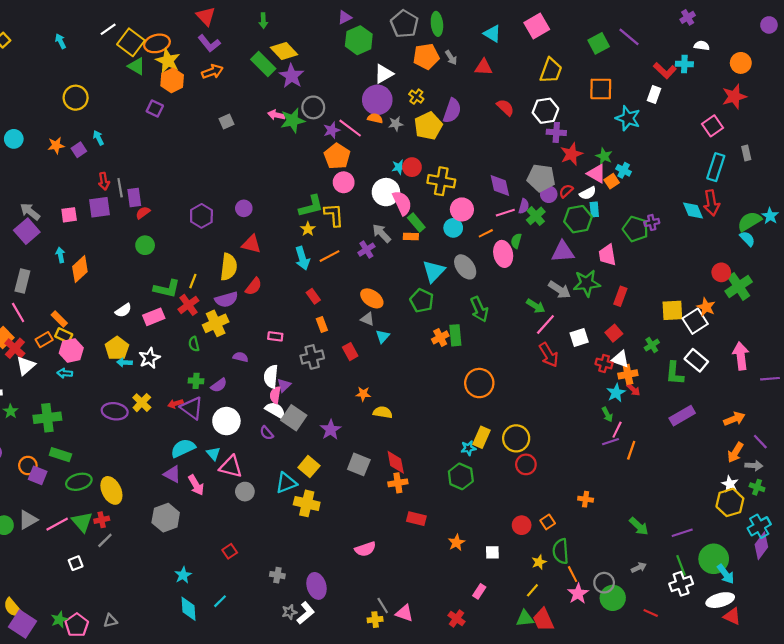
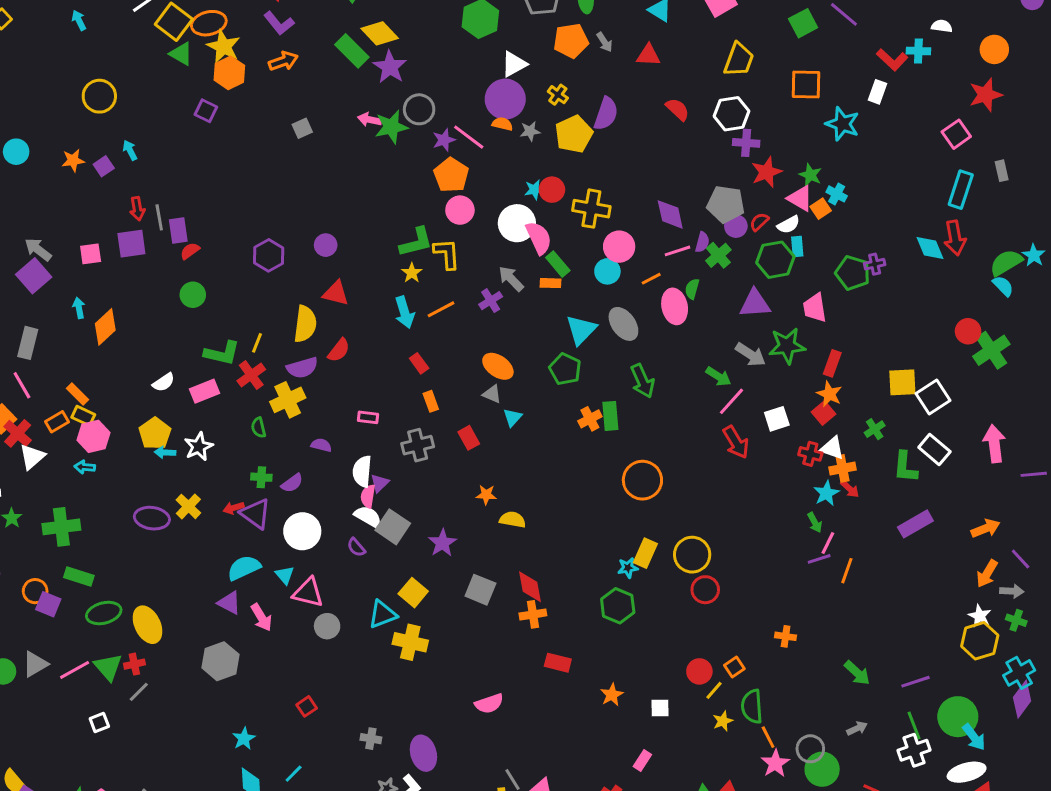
orange star: (706, 307) -> (829, 394), moved
yellow line: (532, 590) -> (714, 690), moved

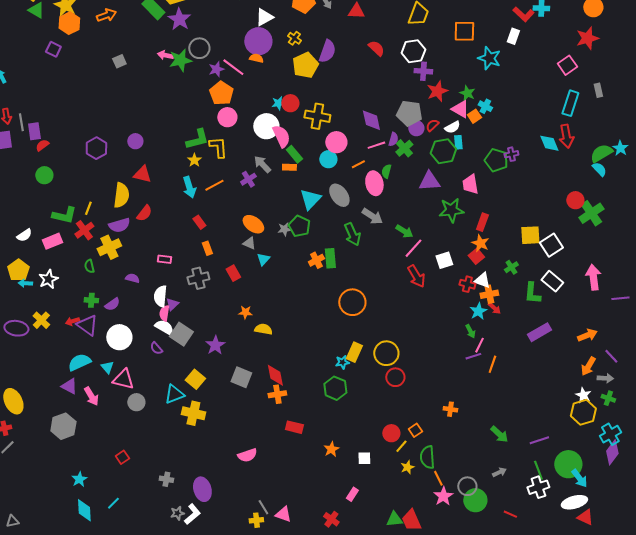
gray star: (530, 131) -> (284, 229), moved
gray arrow: (751, 355) -> (372, 216), moved

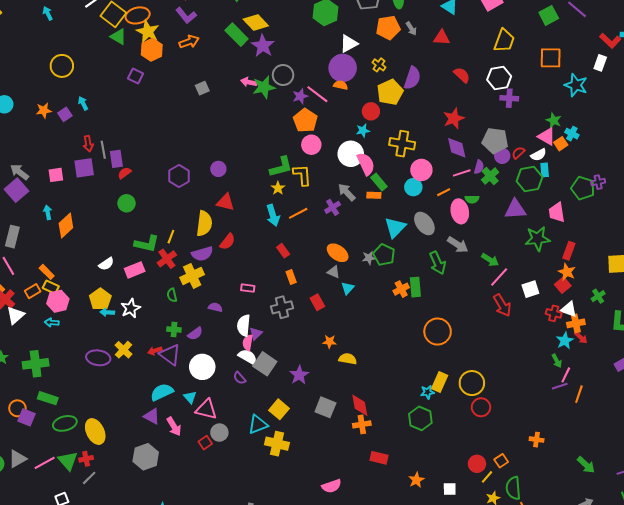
red star: (437, 91) -> (454, 118), moved
red circle: (290, 103) -> (371, 111), moved
green semicircle: (386, 171) -> (472, 199), turned -104
red square: (122, 457) -> (205, 443), moved

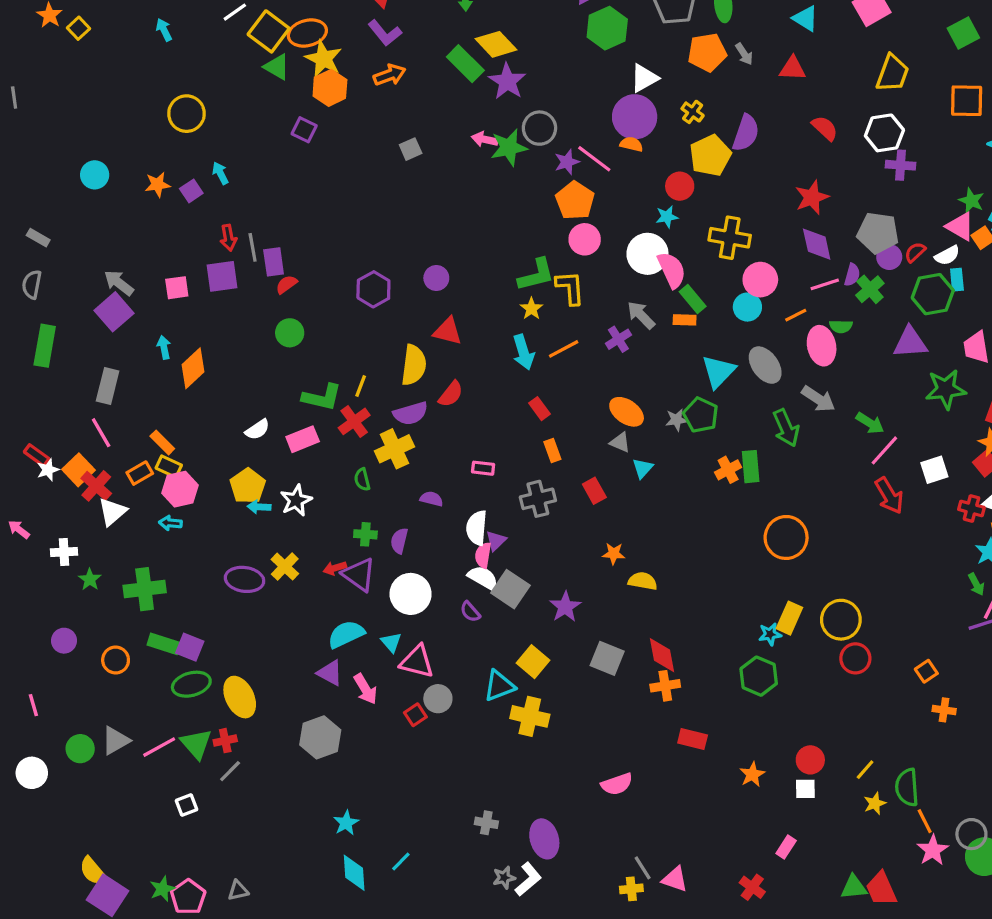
purple semicircle: (195, 334) -> (399, 541), turned 140
purple square: (27, 417) -> (190, 647), moved
orange square: (501, 461) -> (926, 671), moved
red circle: (477, 464) -> (810, 760), moved

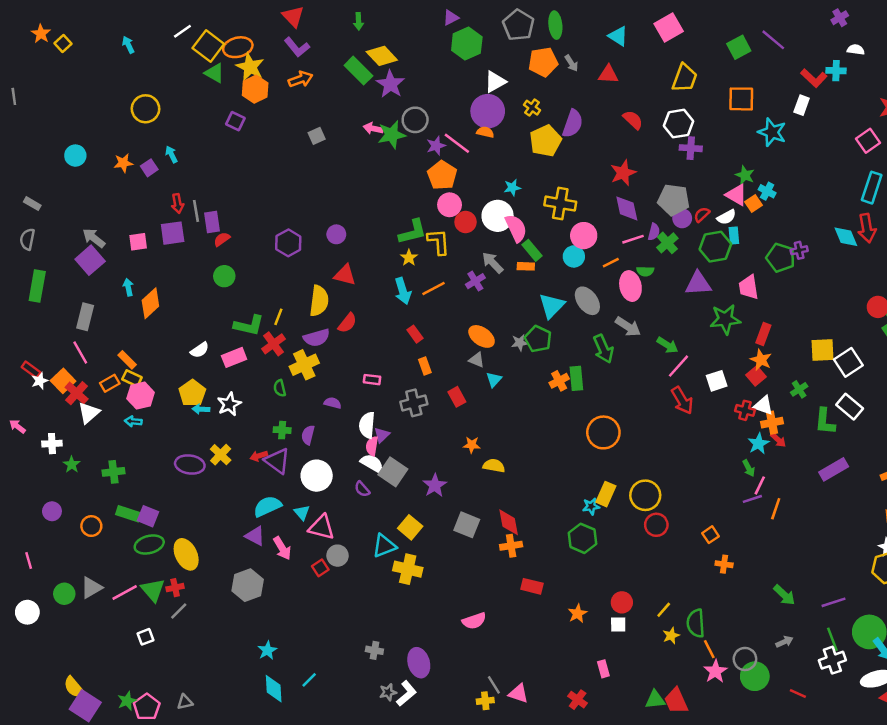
red circle: (680, 186) -> (466, 222), moved
green cross: (145, 589) -> (113, 472), size x0.7
pink rectangle: (786, 847) -> (603, 669), turned -49

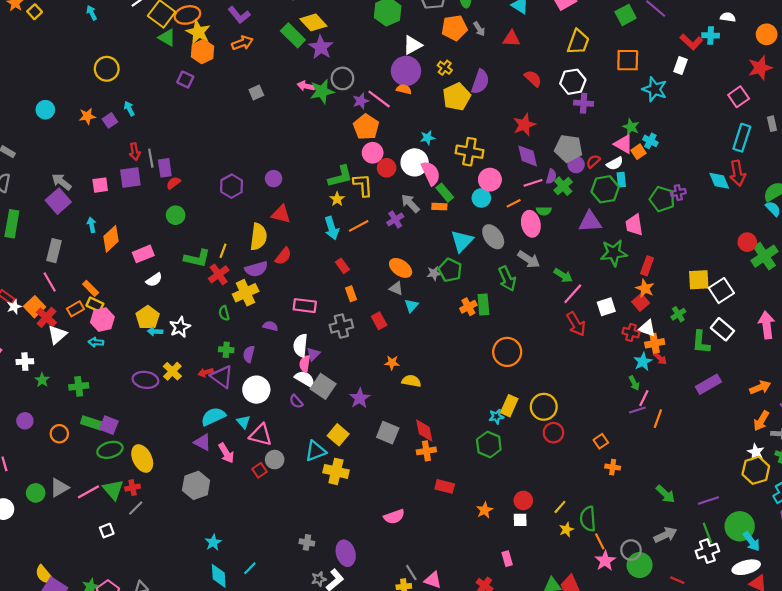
pink rectangle: (234, 357) -> (143, 254), moved
pink rectangle: (372, 380) -> (305, 306), size x1.5
gray arrow: (784, 642) -> (665, 535), size x1.5

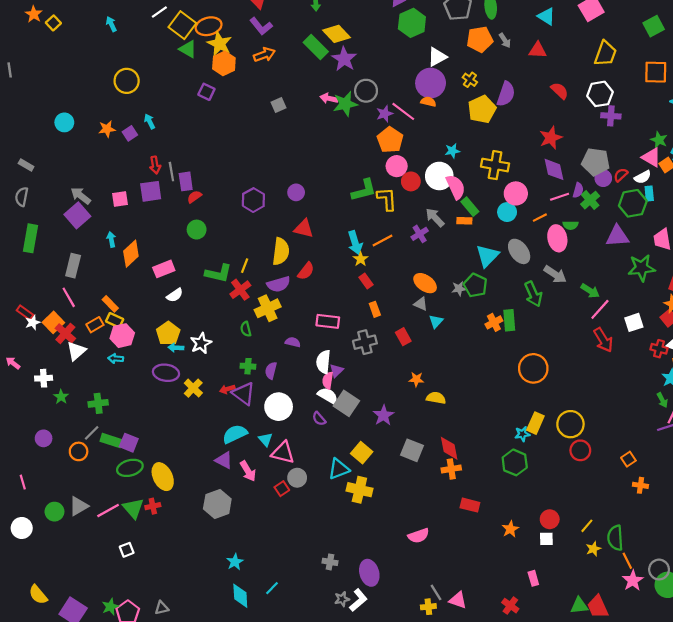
yellow star: (337, 199) -> (361, 259), moved
purple ellipse: (145, 380) -> (166, 373), moved
gray line: (136, 508) -> (92, 433), moved
yellow semicircle: (44, 575) -> (38, 595), moved

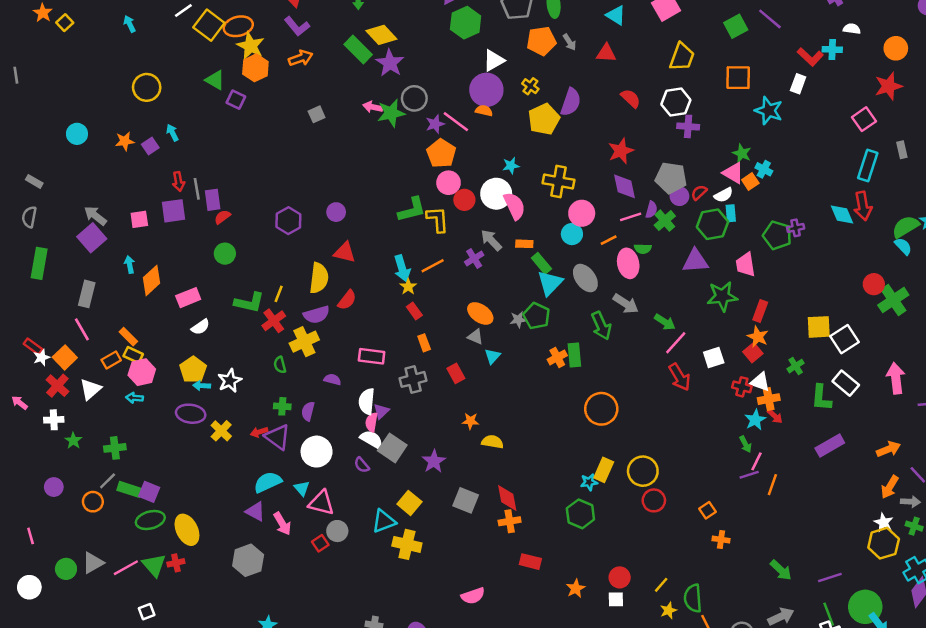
green triangle: (188, 49) -> (215, 80), moved
green rectangle: (470, 207) -> (541, 263), moved
red cross: (65, 333) -> (57, 386), moved

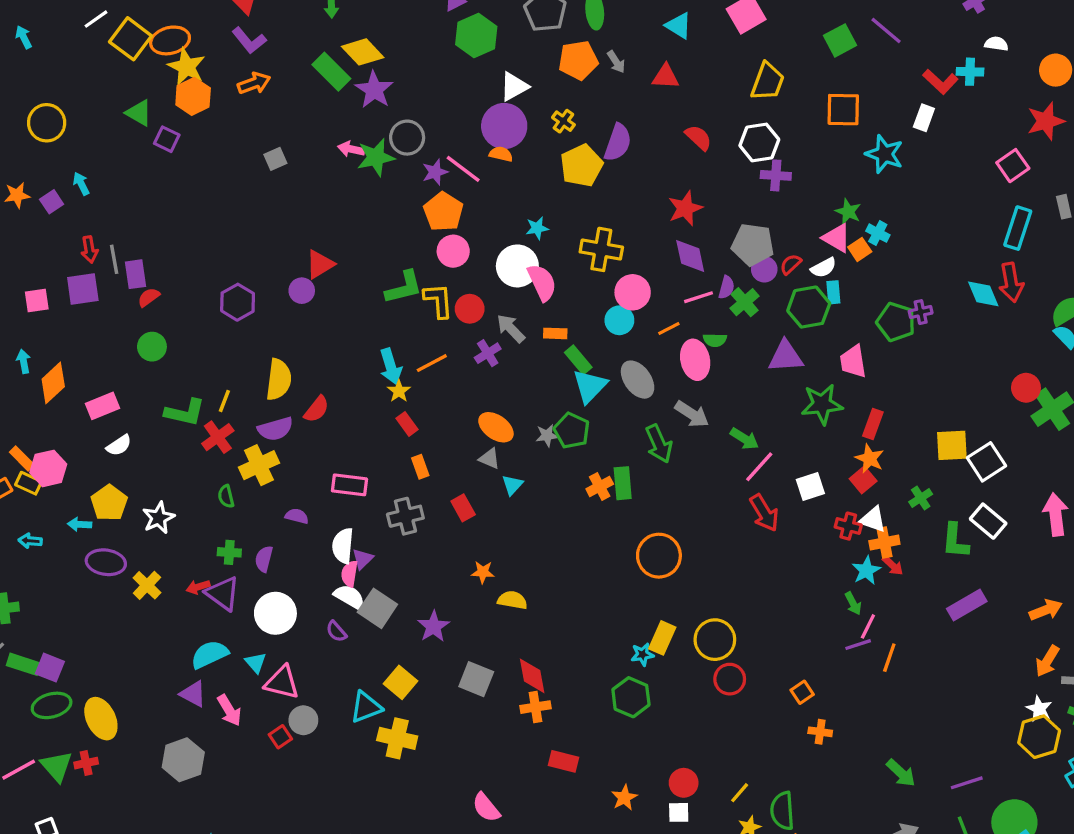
red circle: (464, 200) -> (470, 309), moved
red triangle: (345, 252) -> (320, 264), moved, turned -45
pink hexagon: (142, 372) -> (48, 468), moved
cyan arrow: (202, 386) -> (80, 524), moved
pink semicircle: (473, 596) -> (486, 807), turned 70

